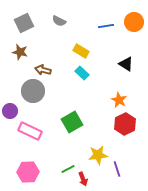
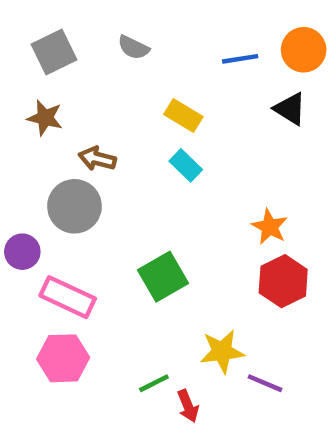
black triangle: (126, 64) -> (290, 109), moved
purple line: (117, 169) -> (265, 383), turned -49
pink hexagon: (28, 172) -> (63, 358), moved

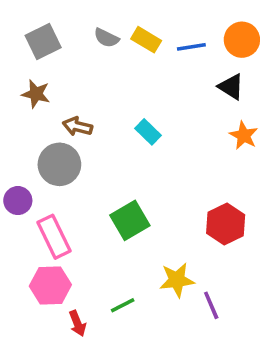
yellow rectangle: (183, 116) -> (146, 40), moved
orange star: (270, 227) -> (244, 135), moved
pink rectangle: (68, 297) -> (54, 237), turned 39
purple line: (265, 383) -> (211, 305), turned 44
red arrow: (188, 406) -> (77, 323), moved

